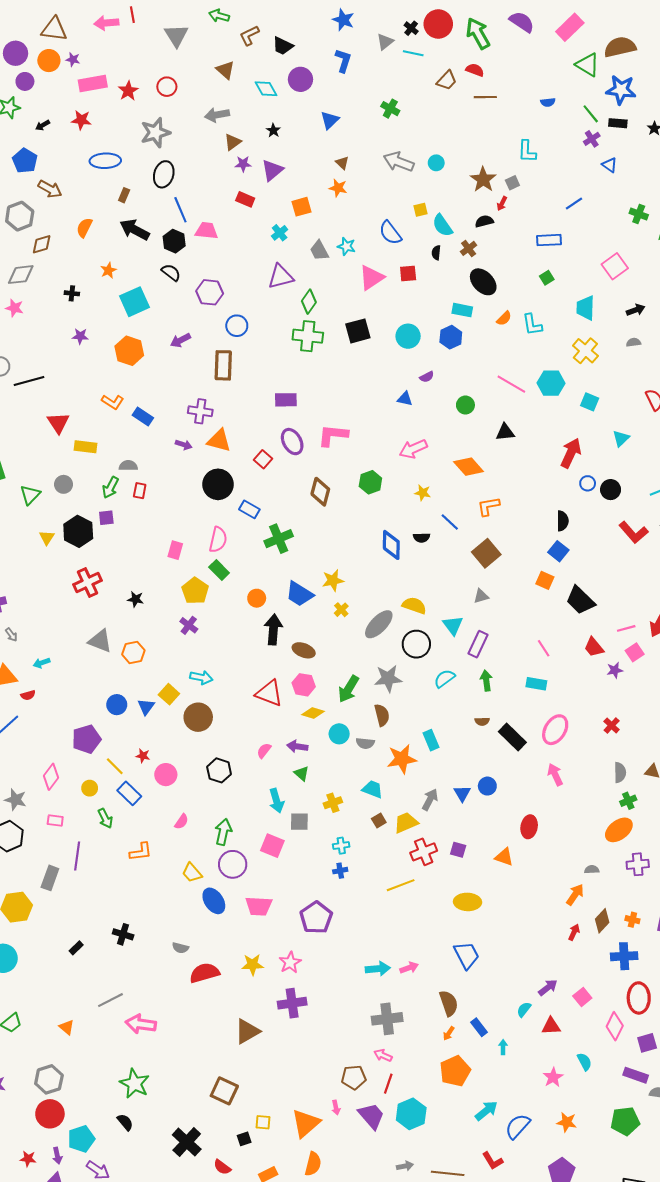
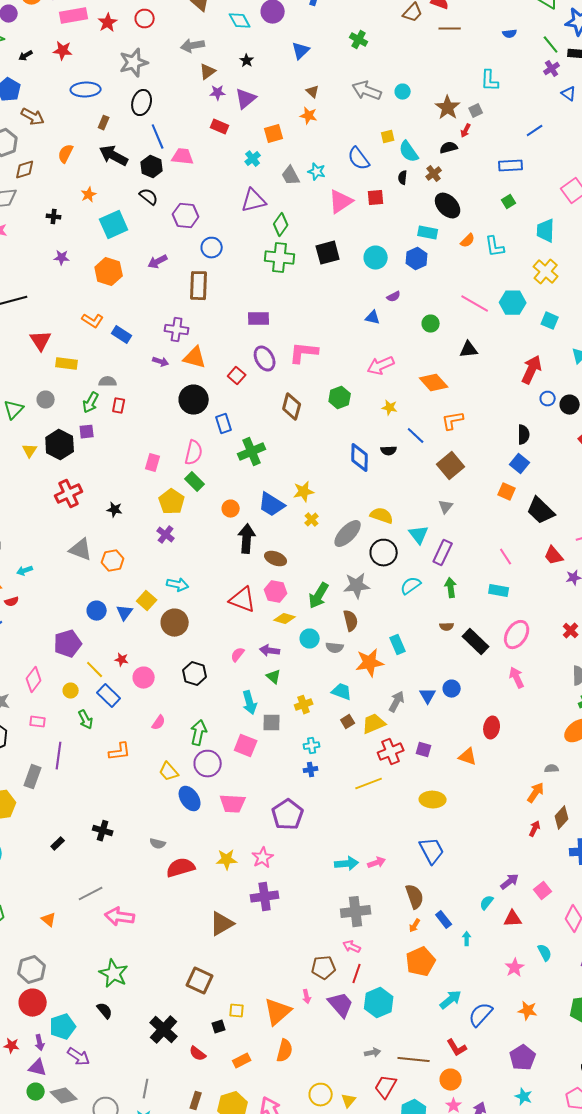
blue rectangle: (249, 509) -> (224, 424), turned 42
gray triangle: (481, 596) -> (446, 507), turned -35

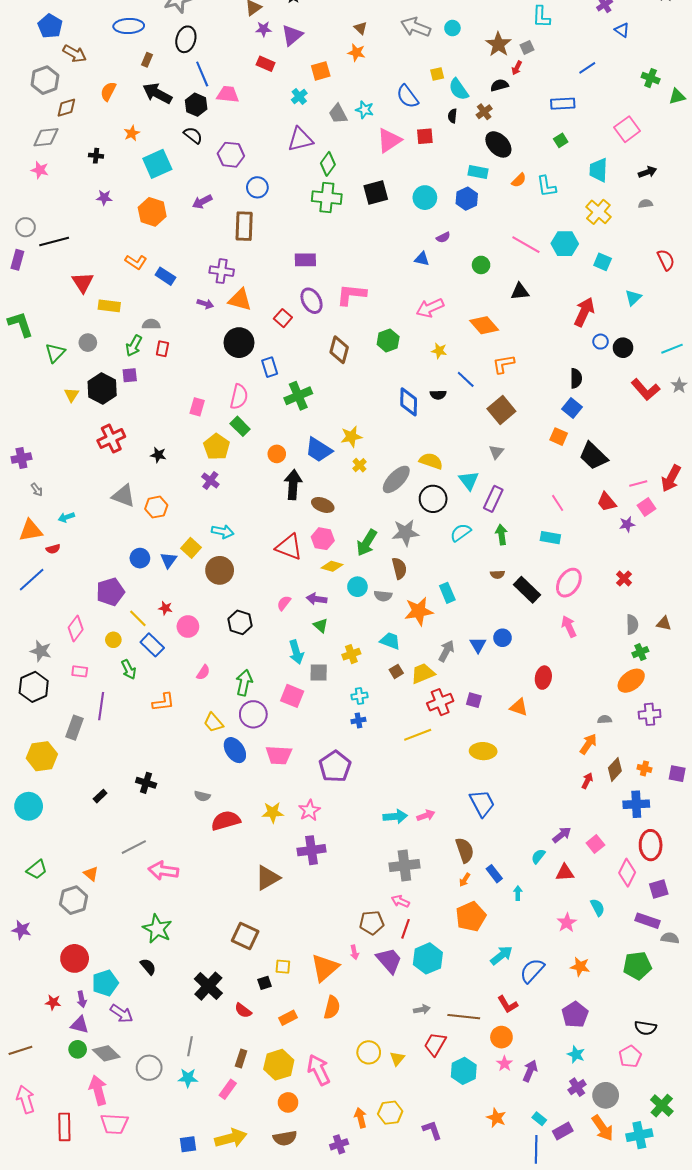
gray hexagon: (32, 970) -> (74, 900), moved

